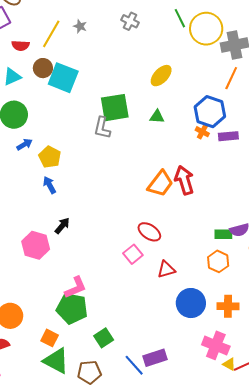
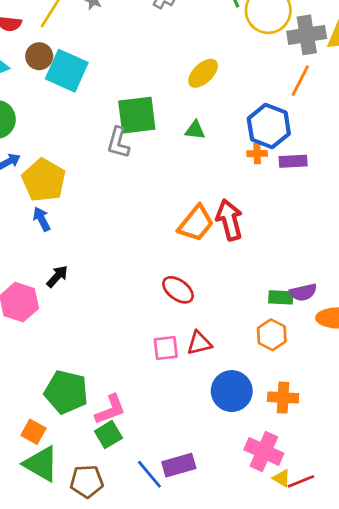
orange cross: (202, 132) -> (257, 154), turned -32
yellow pentagon: (50, 157) -> (44, 180), size x1.4
pink square: (133, 254) -> (166, 348), moved, turned 30
pink L-shape: (76, 287) -> (110, 410), moved

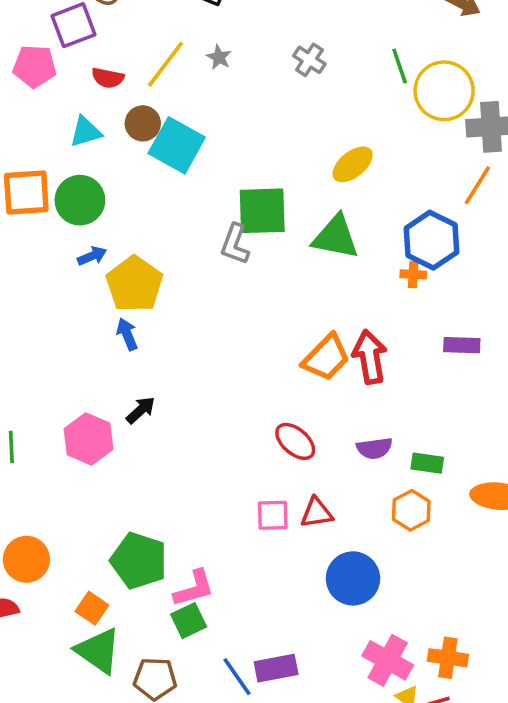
green triangle: (195, 130) -> (336, 237), size x1.8
purple rectangle: (293, 161) -> (462, 345), moved
purple semicircle: (303, 292) -> (374, 448), moved
orange cross: (283, 398) -> (448, 658), moved

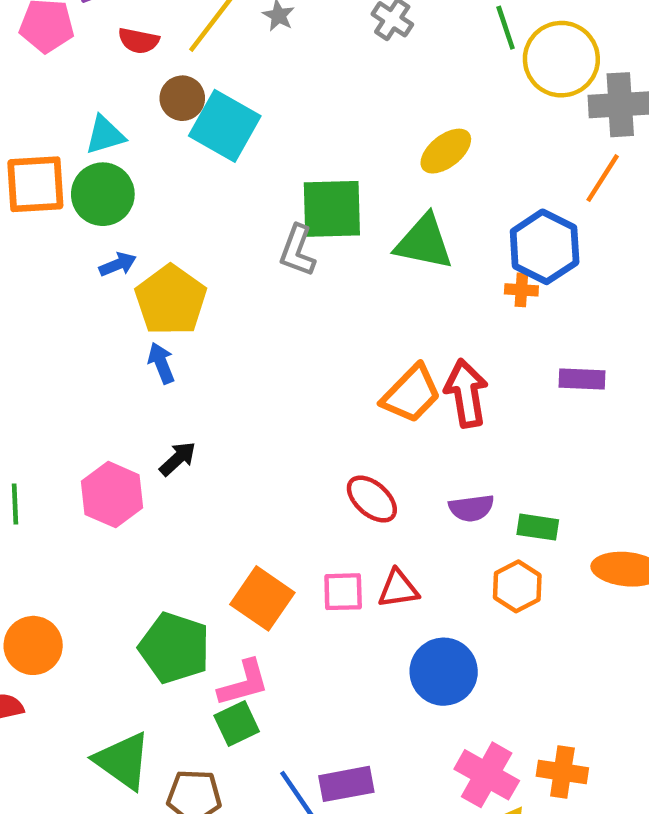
cyan triangle: (86, 132) -> (105, 135), moved
orange square: (92, 608) -> (262, 598), moved, size x1.5

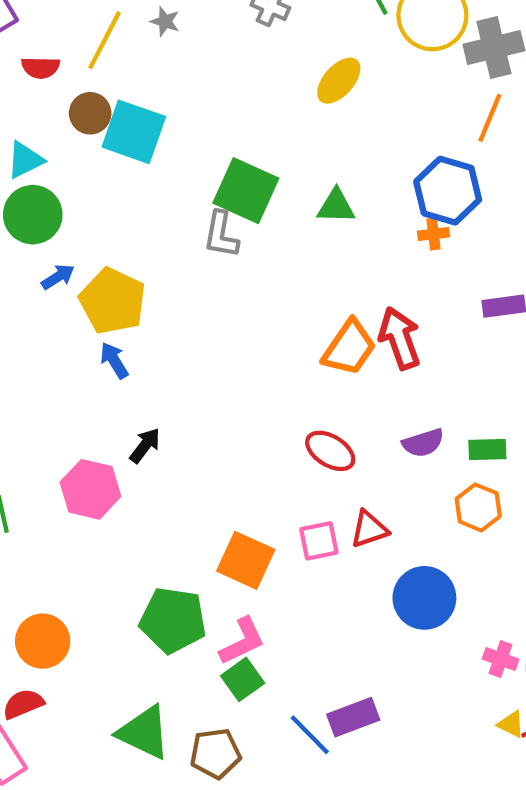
yellow ellipse: (446, 151) -> (339, 81), moved
green square: (332, 209) -> (246, 191), turned 36
green triangle: (424, 242) -> (336, 206), size x0.7
pink cross: (487, 775) -> (501, 659), moved, size x0.6

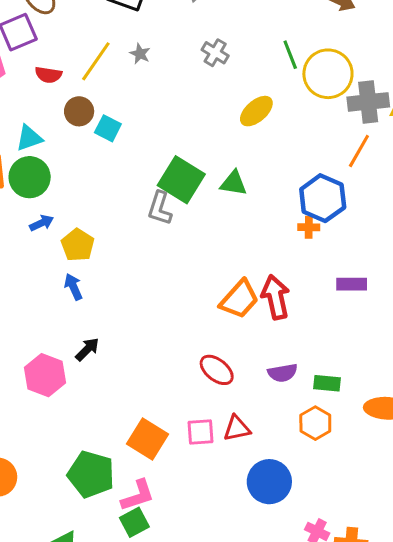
cyan square: (134, 132) -> (108, 128), size x0.6
green triangle: (336, 206) -> (234, 183), moved
yellow pentagon: (113, 301) -> (78, 245), size x0.7

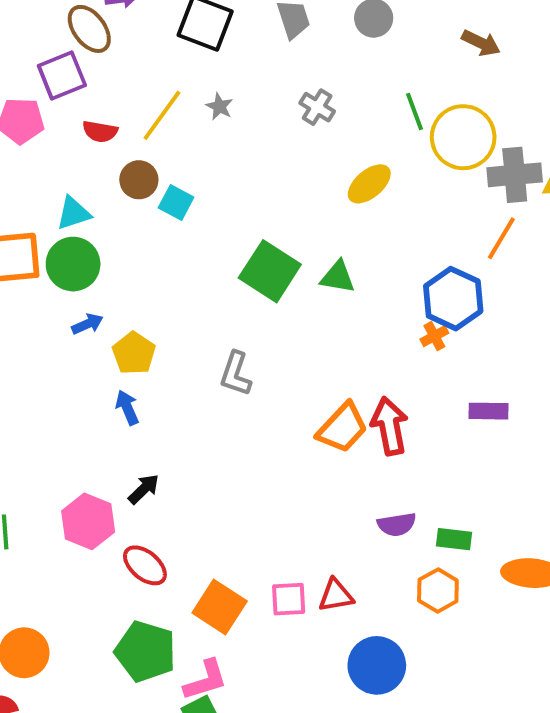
gray L-shape: (160, 208) -> (236, 374), moved
orange cross: (309, 227) -> (434, 336), turned -30
red ellipse: (217, 370) -> (145, 565), moved

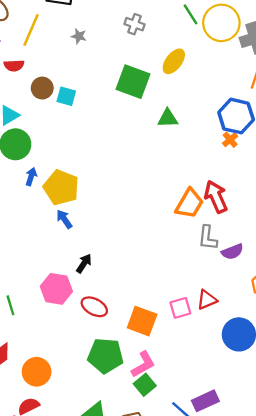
yellow line: (162, 115) -> (31, 30), moved
green square: (270, 271) -> (133, 82), moved
blue arrow: (87, 324) -> (31, 177), turned -36
yellow pentagon: (134, 353) -> (61, 187), size x1.4
gray L-shape: (236, 374) -> (208, 238), moved

